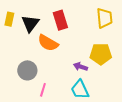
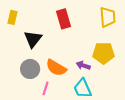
black triangle: (30, 24) -> (33, 39), moved
orange semicircle: (48, 43) -> (56, 68), moved

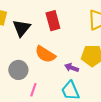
black triangle: (33, 39) -> (22, 28), moved
orange semicircle: (56, 68) -> (45, 54), moved

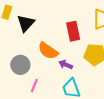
red rectangle: (53, 21) -> (73, 31), moved
purple arrow: (72, 68) -> (66, 65), moved

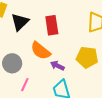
red rectangle: (73, 31) -> (52, 25), moved

